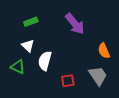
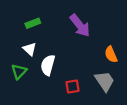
green triangle: (18, 67) -> (19, 72), turned 49

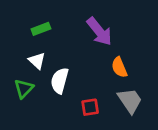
orange semicircle: (111, 54) -> (119, 67), moved

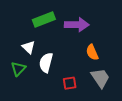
green rectangle: (41, 29) -> (44, 19), moved, size x1.5
purple arrow: (99, 31) -> (77, 25), turned -50

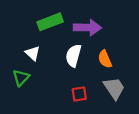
white semicircle: (46, 63) -> (73, 56), moved

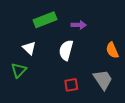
purple arrow: (87, 28) -> (79, 25), size x0.6
orange semicircle: (105, 59) -> (112, 50), moved

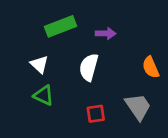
green triangle: (19, 70) -> (44, 95), moved, turned -49

